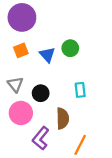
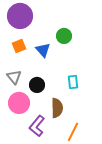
green circle: (70, 48) -> (64, 36), moved

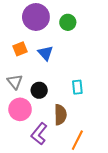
purple circle: (20, 16) -> (36, 17), moved
green circle: (64, 36) -> (68, 22), moved

